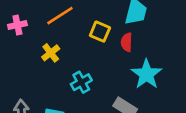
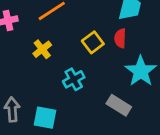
yellow square: (100, 32) -> (93, 42), moved, turned 30

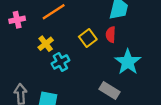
cyan cross: (74, 79) -> (60, 62), moved

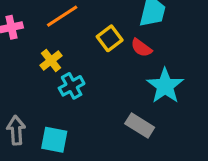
red semicircle: (111, 35) -> (141, 48), turned -56
yellow square: (88, 38) -> (110, 38), moved

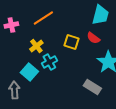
yellow square: (110, 38) -> (71, 42), moved, turned -35
cyan square: (54, 140) -> (29, 72), moved, turned 30

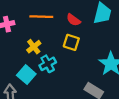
orange line: (43, 18) -> (41, 17), turned 35
red semicircle: (93, 38) -> (73, 20), moved

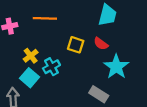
red semicircle: (73, 20) -> (101, 44), moved
yellow cross: (34, 47) -> (31, 56), moved

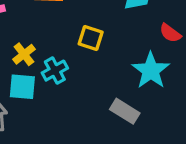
red semicircle: (101, 44) -> (170, 33), moved
cyan square: (30, 78) -> (22, 87), turned -36

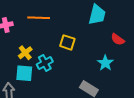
cyan star: (151, 71) -> (105, 63), size x0.7

